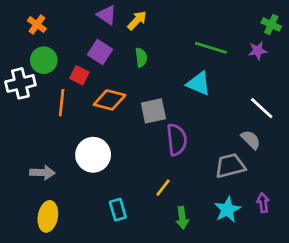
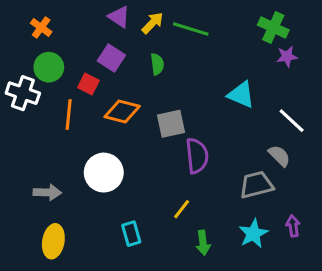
green cross: (271, 25) -> (273, 27), moved, size x1.4
green line: (211, 48) -> (191, 29), moved
white cross: (20, 83) -> (23, 93), turned 32
cyan triangle: (199, 83) -> (241, 95), moved

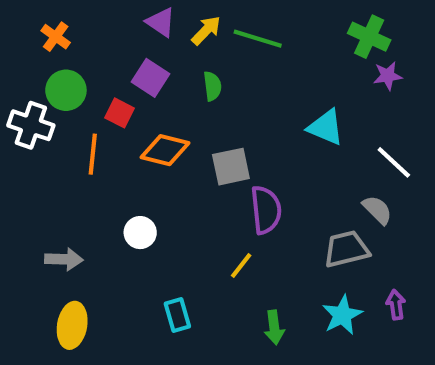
white circle: (104, 173) -> (140, 233), size x0.6
yellow line: (182, 209) -> (241, 266), moved

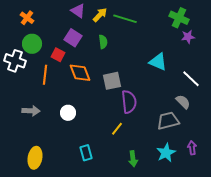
orange diamond: (165, 150) -> (80, 73), turned 55
gray arrow: (64, 259) -> (31, 111), moved

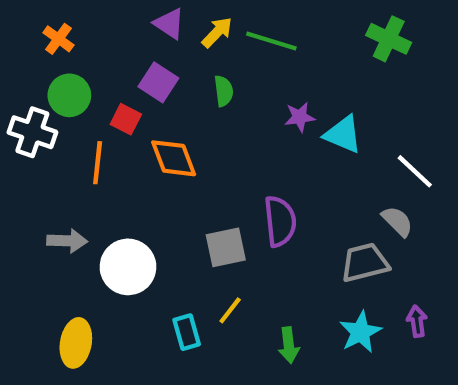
purple star: (188, 37) -> (300, 117), moved
gray square: (112, 81) -> (226, 247), moved
white circle: (68, 113) -> (128, 267), moved, size x1.6
yellow line: (117, 129) -> (230, 310), moved

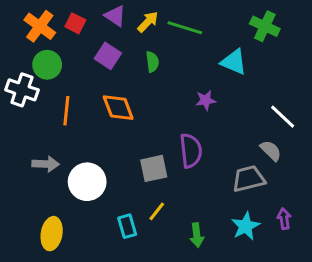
orange cross: (58, 39) -> (40, 26), size x1.5
purple star: (300, 117) -> (206, 100), moved
red square: (126, 119) -> (75, 23), moved
cyan triangle: (343, 134) -> (234, 62), moved

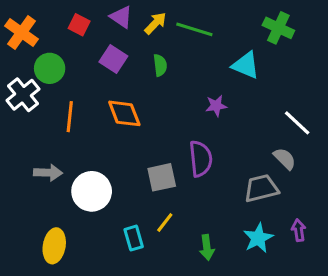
orange cross: (40, 26) -> (22, 33), moved
white cross: (22, 90) -> (23, 95), turned 32

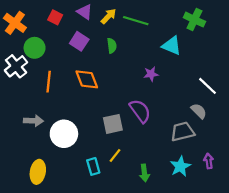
purple semicircle: (201, 159) -> (140, 111), turned -30

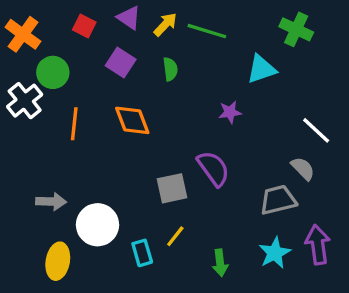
cyan triangle: (172, 46) -> (261, 69), turned -42
gray arrow: (33, 121) -> (51, 202), moved
white circle: (64, 134) -> (98, 225), moved
purple arrow: (209, 161) -> (318, 245), size x1.6

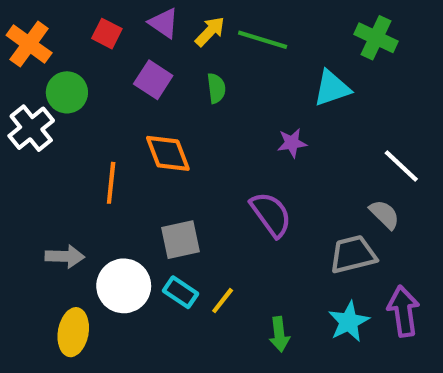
orange line: (74, 124) -> (111, 183), moved
gray square: (172, 188) -> (180, 240), moved
cyan rectangle: (142, 253) -> (180, 292), moved, turned -40

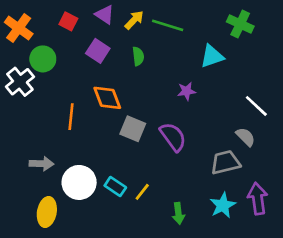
gray square: (180, 240) -> (133, 129), moved, turned 35

